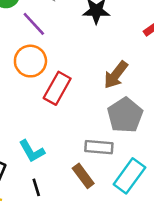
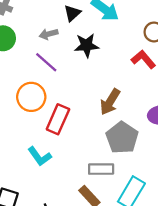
purple line: (34, 24) -> (46, 62), moved
cyan L-shape: (32, 151) -> (40, 156), moved

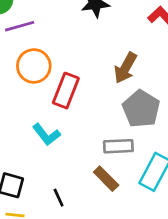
purple line: (46, 62) -> (20, 26), moved, turned -55

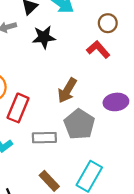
gray rectangle: (118, 146) -> (44, 138), moved

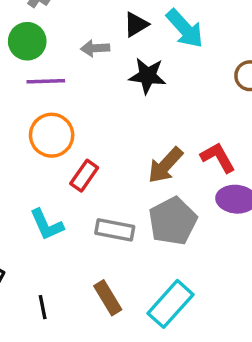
red L-shape: (98, 49) -> (218, 157), moved
red rectangle: (18, 108) -> (84, 176), size x0.7

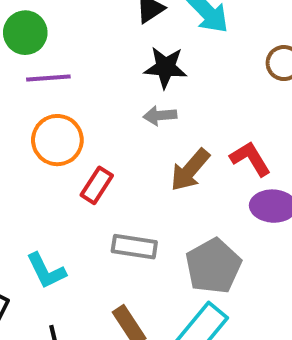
gray arrow: (95, 48) -> (160, 116), moved
gray pentagon: (173, 221) -> (213, 266), moved
cyan L-shape: (47, 225) -> (46, 271), moved

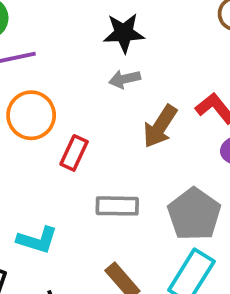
cyan L-shape: (46, 271) -> (37, 240), turned -39

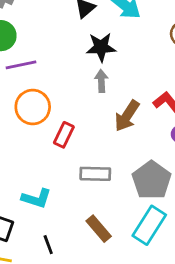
gray arrow: (125, 79) -> (101, 81), turned 100

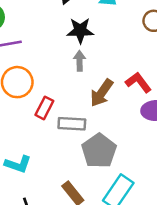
gray rectangle: (95, 174) -> (72, 124), moved
gray pentagon: (152, 180) -> (99, 151), moved

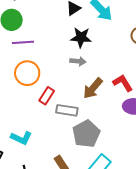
gray arrow: (80, 61) -> (78, 61), turned 91

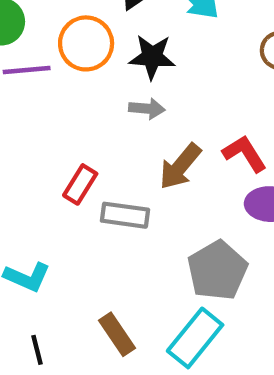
orange circle: (27, 73) -> (86, 43), moved
gray pentagon: (86, 134) -> (217, 271), moved

